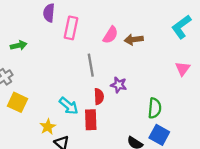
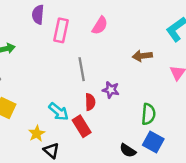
pink semicircle: (110, 35) -> (100, 25), moved
brown arrow: (134, 40) -> (142, 56), moved
red rectangle: (91, 120) -> (82, 126), turned -30

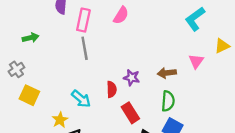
brown arrow: (142, 56) -> (167, 73), moved
gray line: (82, 69) -> (85, 48), moved
red rectangle: (82, 126) -> (130, 113), moved

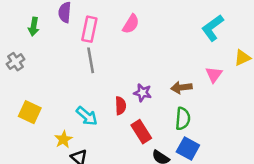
green arrow: (31, 38) -> (34, 27), moved, turned 112
gray cross: (16, 69) -> (15, 62), moved

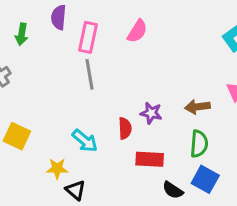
red rectangle: (141, 132) -> (150, 159), turned -55
yellow star: (63, 139) -> (57, 169), turned 30

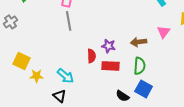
cyan arrow: (85, 141) -> (66, 76), moved
red rectangle: (150, 159) -> (111, 66), moved
yellow star: (57, 169) -> (37, 76), moved

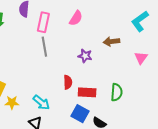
brown arrow: (139, 42) -> (111, 42), moved
purple star: (109, 46) -> (85, 56), moved
blue square: (144, 89) -> (80, 114), moved

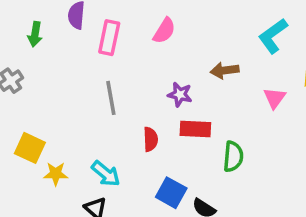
gray line: (44, 47) -> (111, 98), moved
red rectangle: (87, 92) -> (195, 129), moved

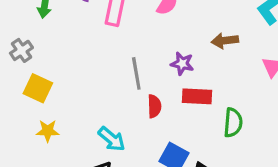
gray line: (111, 98) -> (136, 73), moved
yellow square: (30, 148) -> (38, 88), moved
yellow star: (56, 174) -> (48, 131), moved

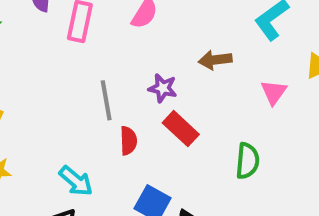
red rectangle: (197, 96) -> (181, 129), turned 40
green semicircle: (233, 123) -> (247, 161), moved

